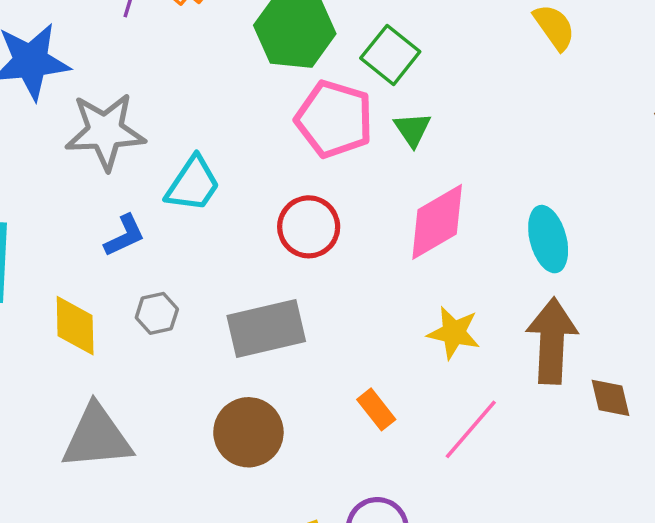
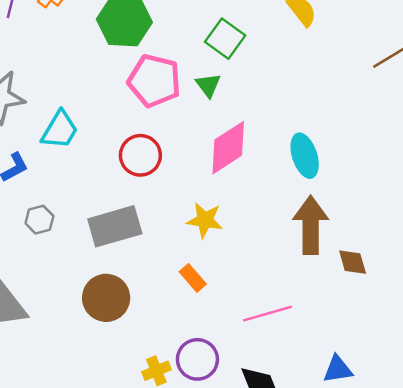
green square: (390, 55) -> (225, 39), moved
yellow star: (454, 333) -> (205, 220), moved
pink line: (471, 429) -> (267, 314), moved, turned 36

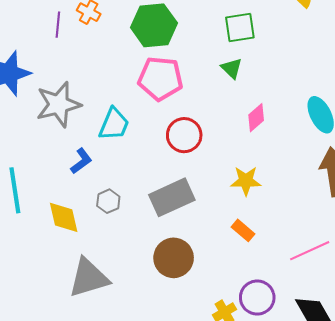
green square: (225, 39) -> (240, 28), turned -36
pink pentagon: (154, 81) -> (160, 79), moved
pink diamond: (228, 148) -> (256, 118), size x0.6

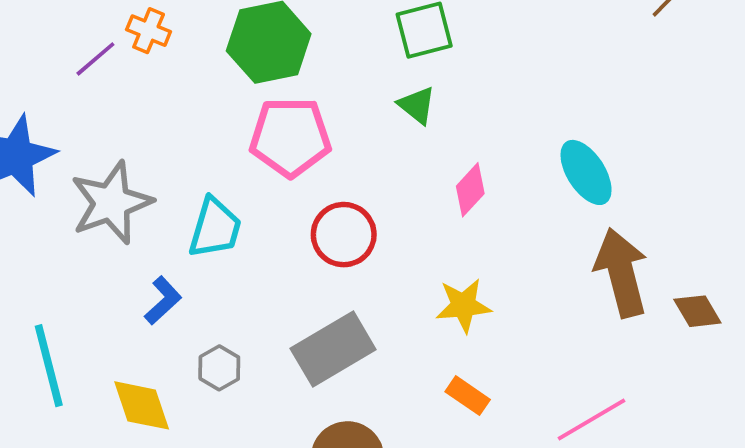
purple line: (58, 25) -> (95, 59), turned 50

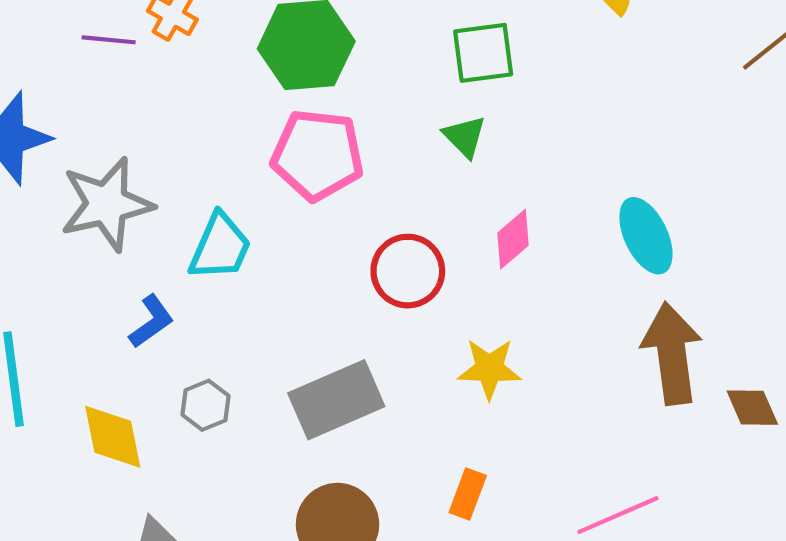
purple line: (95, 59) -> (109, 40), turned 39
red circle: (344, 235) -> (408, 271), moved
orange rectangle: (468, 396) -> (468, 494), moved, turned 69

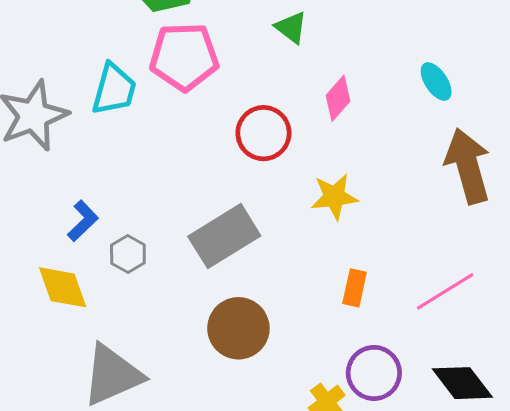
cyan ellipse: (646, 236) -> (436, 82), size x0.7
cyan trapezoid: (220, 247) -> (114, 89), moved
blue L-shape: (151, 321) -> (83, 221), moved
orange rectangle: (468, 494) -> (355, 288), moved

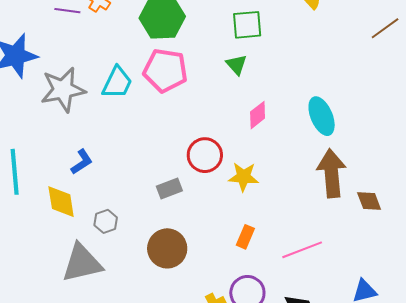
cyan ellipse: (436, 82) -> (322, 116), size x1.5
red circle: (263, 133) -> (205, 155), moved
gray rectangle: (224, 236) -> (169, 188), size x0.6
gray hexagon: (128, 254) -> (106, 221), moved

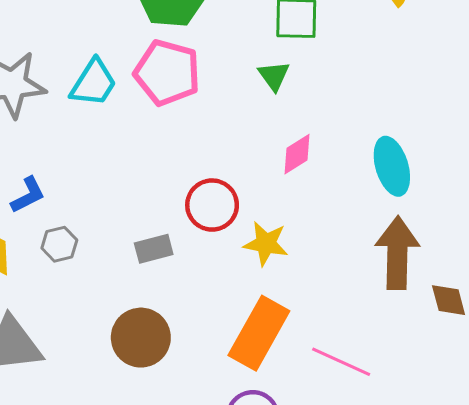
gray hexagon: (106, 221) -> (59, 244), moved
orange rectangle: (245, 237) -> (259, 333), size x2.0
pink line: (302, 250) -> (341, 362), turned 39

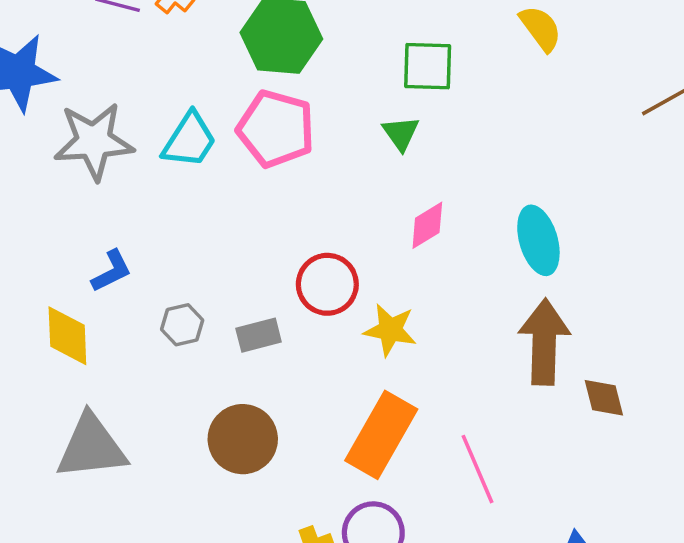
gray hexagon: (59, 244) -> (182, 325), moved
pink line: (341, 362) -> (477, 469), turned 42

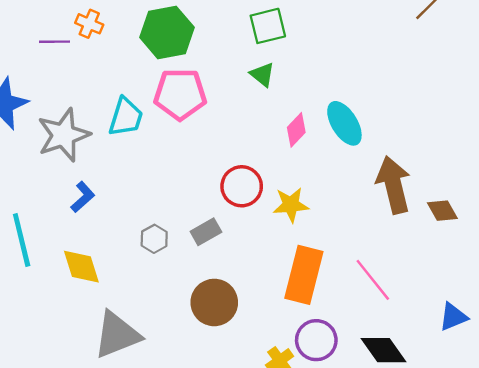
cyan ellipse: (538, 240) -> (344, 123), moved
blue L-shape: (112, 271) -> (83, 197), moved

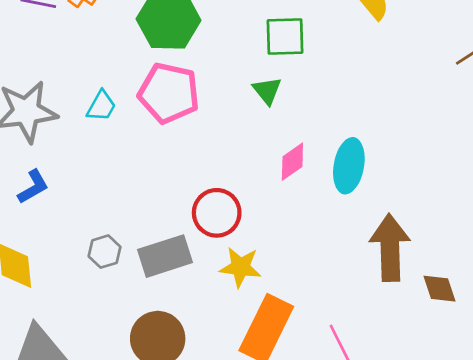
cyan trapezoid: (126, 117) -> (101, 106), size x0.7
cyan ellipse: (344, 123) -> (349, 166), turned 30
yellow star: (291, 205) -> (240, 267), moved
gray rectangle: (206, 232) -> (165, 256), size x1.5

